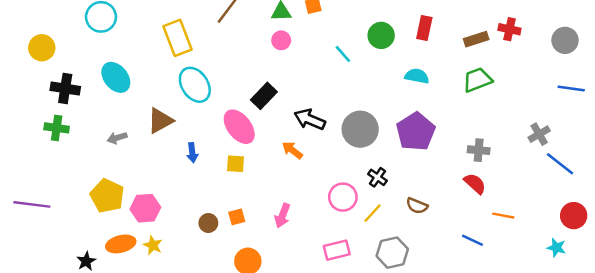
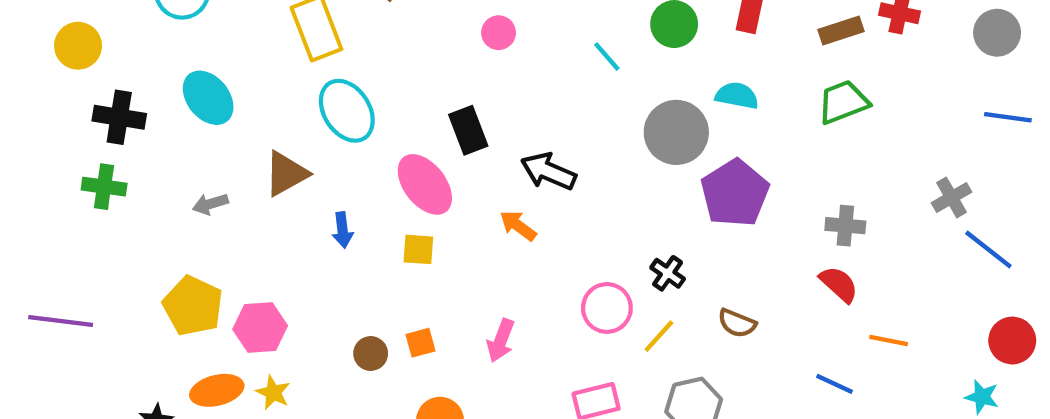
black rectangle: (264, 96) -> (468, 130), turned -65
gray circle: (360, 129) -> (676, 132), moved

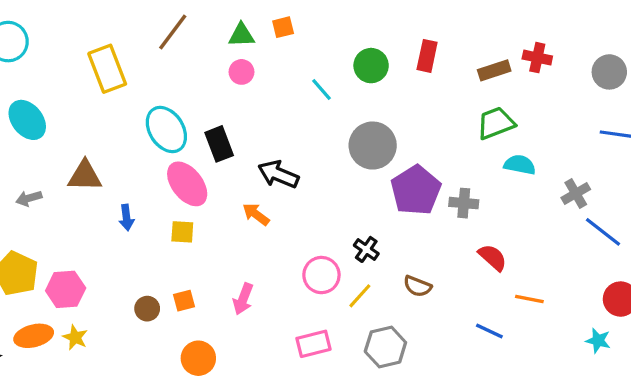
cyan semicircle: (737, 96) -> (520, 165), moved
cyan ellipse: (347, 111) -> (166, 130), moved
brown triangle: (286, 174) -> (85, 176), turned 30
gray cross: (845, 226) -> (464, 203), moved

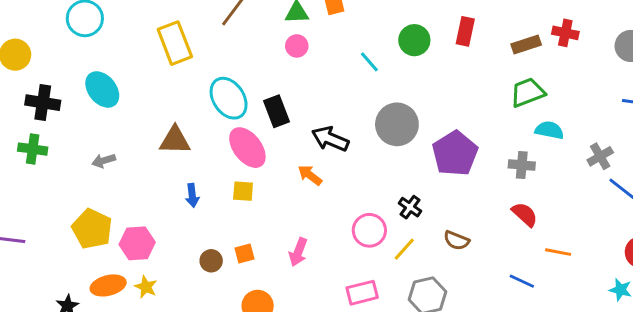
gray circle: (373, 146) -> (397, 124), moved
brown triangle: (85, 176) -> (175, 140), moved
gray cross: (464, 203) -> (522, 165), moved
blue arrow: (126, 217) -> (192, 195), moved

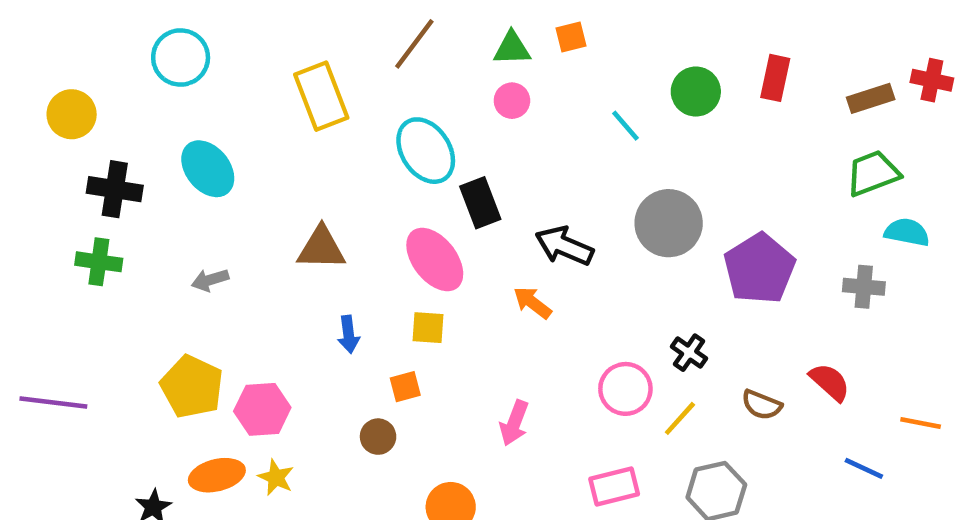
cyan ellipse: (229, 98) -> (426, 151), moved
red semicircle: (525, 214) -> (830, 382), moved
orange square: (245, 254) -> (405, 387), moved

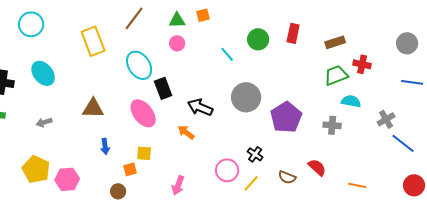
red cross: (932, 80) -> (362, 64), moved
yellow square: (428, 328) -> (144, 153), moved

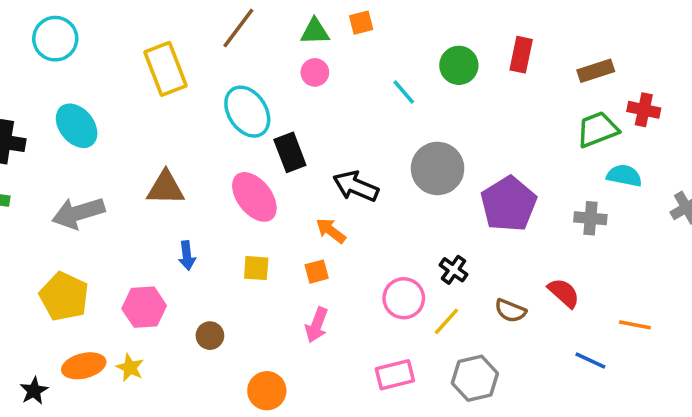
gray arrow: (44, 122) -> (78, 213), size x1.8
orange square: (130, 169) -> (317, 272), moved
pink hexagon: (67, 179) -> (144, 307), moved

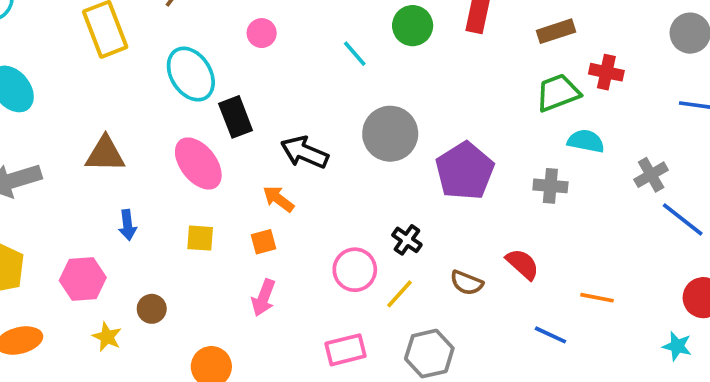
yellow star: (130, 368) -> (107, 337), moved

